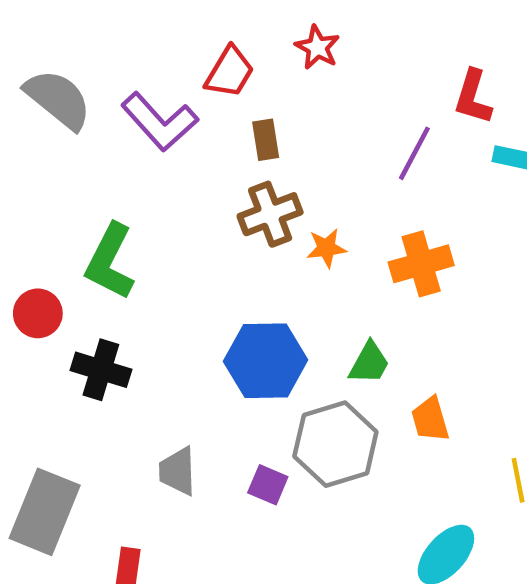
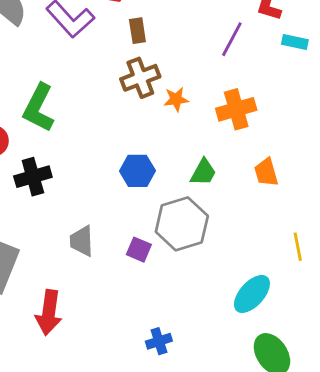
blue hexagon: (266, 361) -> (137, 171), size x0.7
black cross: (101, 370) -> (33, 177), turned -33
orange trapezoid: (430, 419) -> (266, 172), moved

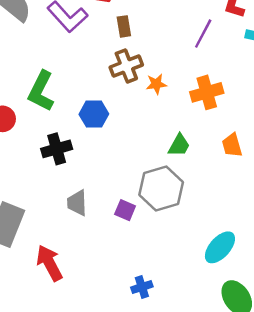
blue hexagon: (137, 171) -> (94, 114), moved
black cross: (33, 177) -> (57, 149), moved
red arrow: (49, 313) -> (49, 263), turned 144

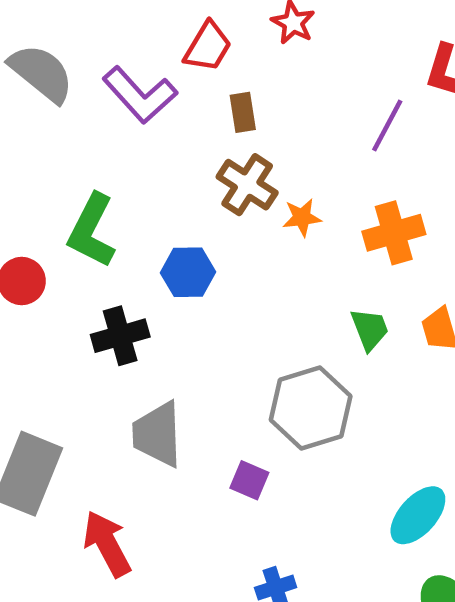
brown cross: (126, 66) -> (247, 185), turned -36
green trapezoid: (179, 145) -> (370, 329), moved, turned -50
gray trapezoid: (77, 203) -> (157, 434), size x1.4
purple square: (125, 210) -> (249, 480), moved

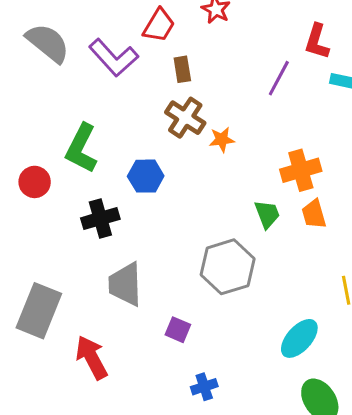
orange cross: (394, 233) -> (301, 170), moved
purple square: (249, 480) -> (178, 330), moved

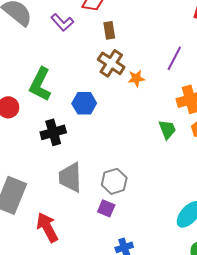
purple L-shape: (114, 58) -> (62, 22), size x0.7
purple line: (279, 78) -> (174, 58), moved
gray hexagon: (228, 267) -> (114, 181), moved, size x0.7

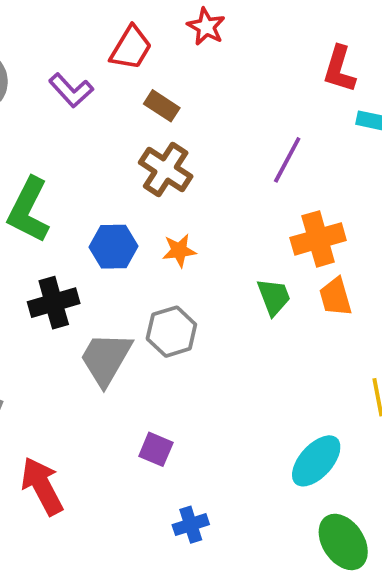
brown rectangle: (109, 30) -> (162, 106), turned -48
orange star: (136, 78) -> (179, 251), moved
gray trapezoid: (70, 177) -> (106, 359), moved, turned 32
gray hexagon: (114, 181) -> (171, 332), moved

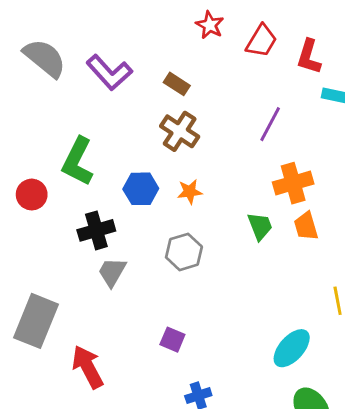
red trapezoid: (131, 48) -> (261, 41), moved
purple L-shape: (71, 90) -> (109, 72), size x1.4
gray trapezoid: (106, 359) -> (112, 272), moved, size x0.7

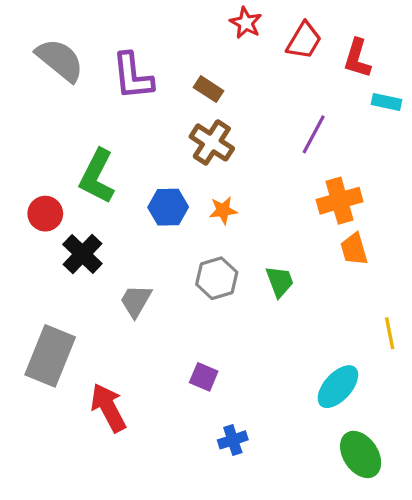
purple L-shape: (109, 72) -> (133, 76), turned 36
green trapezoid: (260, 226) -> (280, 281), moved
black cross: (96, 230) -> (82, 254), moved, turned -30

